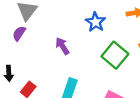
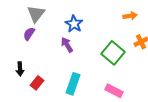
blue star: (95, 22) -> (74, 24), moved

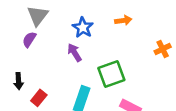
orange arrow: (130, 16) -> (123, 20), moved
green square: (113, 53) -> (111, 74), moved, turned 30

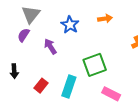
purple arrow: (75, 53) -> (50, 46), moved
red rectangle: (39, 98) -> (41, 86), moved

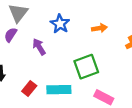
orange arrow: (105, 19) -> (99, 28), moved
cyan rectangle: (69, 87) -> (59, 90), turned 70

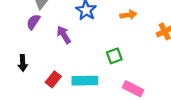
green square: (86, 67) -> (114, 56), size x0.6

